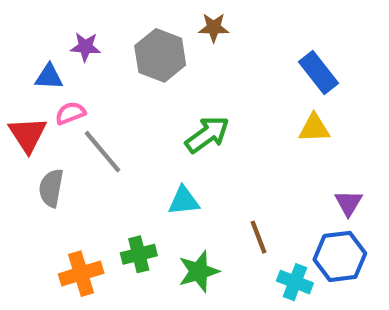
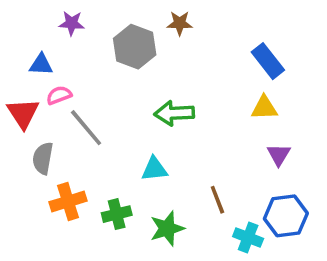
purple star: (85, 47) -> (72, 23), moved
green arrow: (207, 135) -> (174, 113), turned -147
purple triangle: (348, 203) -> (279, 155), moved
orange cross: (81, 274) -> (68, 201), moved

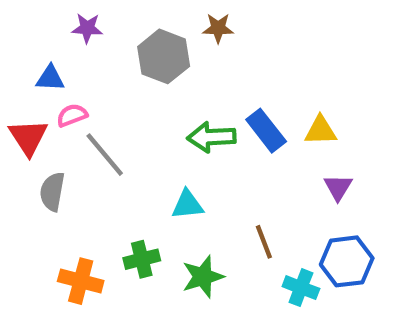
blue rectangle: (268, 61) -> (266, 131), moved
orange cross: (68, 201) -> (81, 281), moved, turned 32

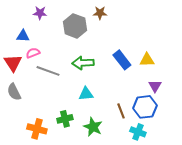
green arrow: (212, 137) -> (83, 63), moved
gray line: (105, 155) -> (48, 71), turned -30
gray semicircle: (52, 192) -> (14, 92), moved, turned -36
blue hexagon: (347, 261) -> (145, 107), moved
green star: (203, 277) -> (93, 127), turned -30

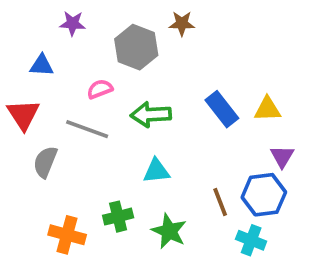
pink semicircle: (33, 53) -> (100, 89), moved
gray semicircle: (14, 92) -> (45, 162), moved, turned 48

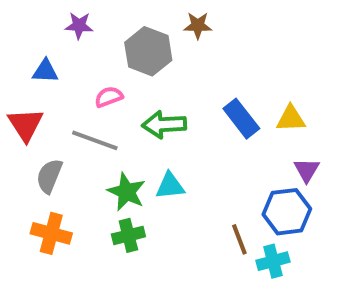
brown line: (220, 202) -> (239, 239), moved
green star: (169, 231) -> (126, 192), moved
orange cross: (67, 235) -> (51, 233), moved
cyan cross: (251, 240) -> (273, 261), turned -36

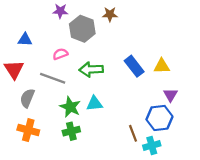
purple star: (79, 26) -> (60, 11), moved

